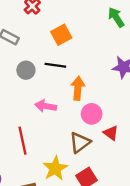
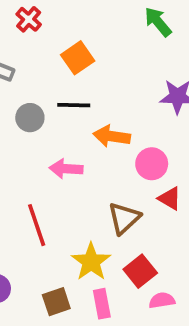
orange arrow: (78, 88) -> (112, 136), turned -80
pink circle: (92, 114) -> (152, 164), moved

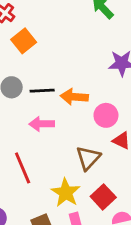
orange square: (78, 58) -> (24, 41), moved
black line: (74, 105) -> (42, 91), moved

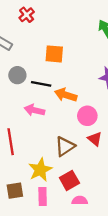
orange square: (24, 41) -> (54, 54), moved, turned 30

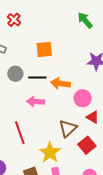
red square: (69, 180) -> (87, 145), moved

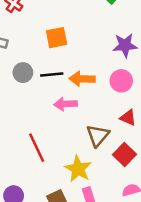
pink circle: (83, 98) -> (121, 81), moved
pink arrow: (36, 102) -> (65, 104), moved

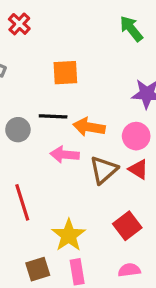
gray circle: (23, 73) -> (18, 130), moved
red triangle: (128, 118) -> (138, 169), moved
brown triangle: (98, 135) -> (104, 170), moved

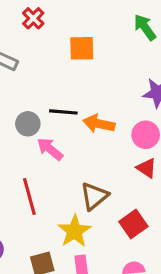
orange square: (65, 73) -> (82, 48), moved
pink arrow: (65, 155) -> (50, 149), moved, turned 32
brown triangle: (104, 170) -> (94, 196), moved

